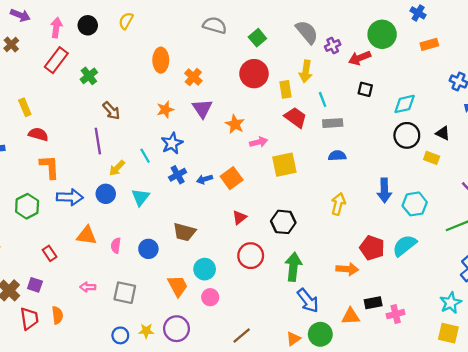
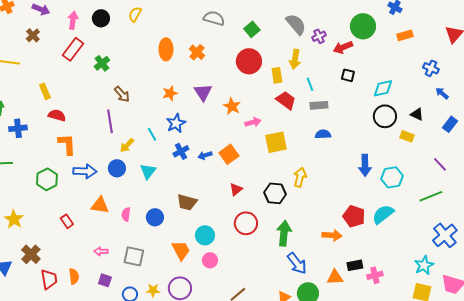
orange cross: (193, 77) -> (197, 52), moved
yellow arrow: (338, 204) -> (300, 177), moved
purple square: (35, 285) -> (105, 280), moved

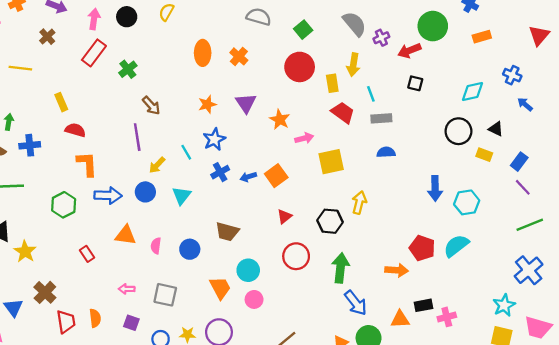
cyan diamond: (383, 88) -> (473, 91), moved
blue rectangle: (450, 124) -> (519, 162), moved
green line: (431, 196) -> (530, 225), moved

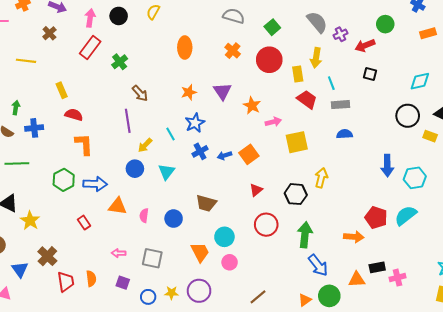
green circle: (433, 26) -> (385, 24), size x0.7
orange cross: (239, 56) -> (233, 51), moved
blue arrow: (108, 195) -> (95, 184), moved

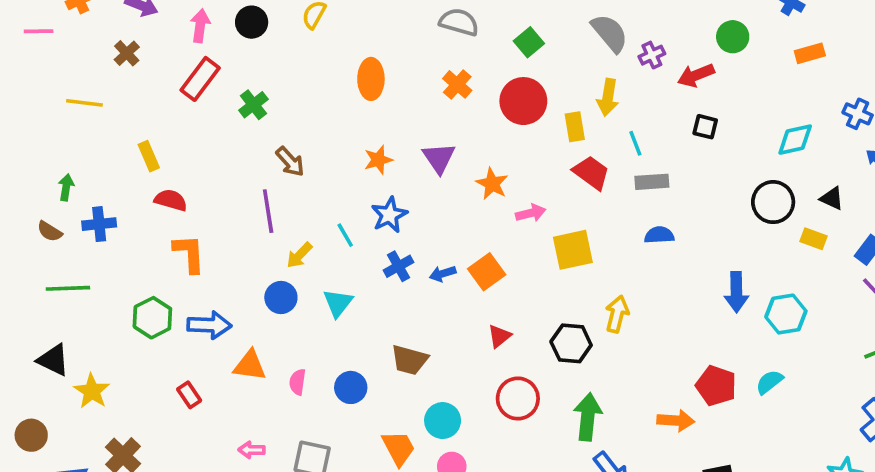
cyan semicircle: (406, 215) -> (769, 382), size x0.7

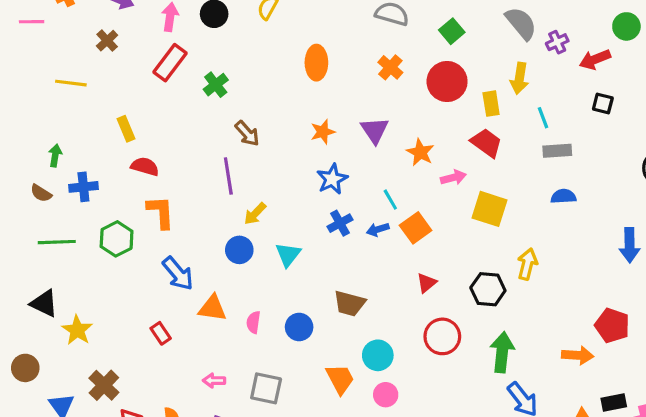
red trapezoid: (591, 173) -> (486, 143), moved
cyan line: (345, 235) -> (390, 200), moved
yellow square: (573, 250) -> (490, 209), turned 30
green hexagon: (152, 318) -> (117, 239), moved
blue arrow: (209, 325) -> (178, 273), turned 48

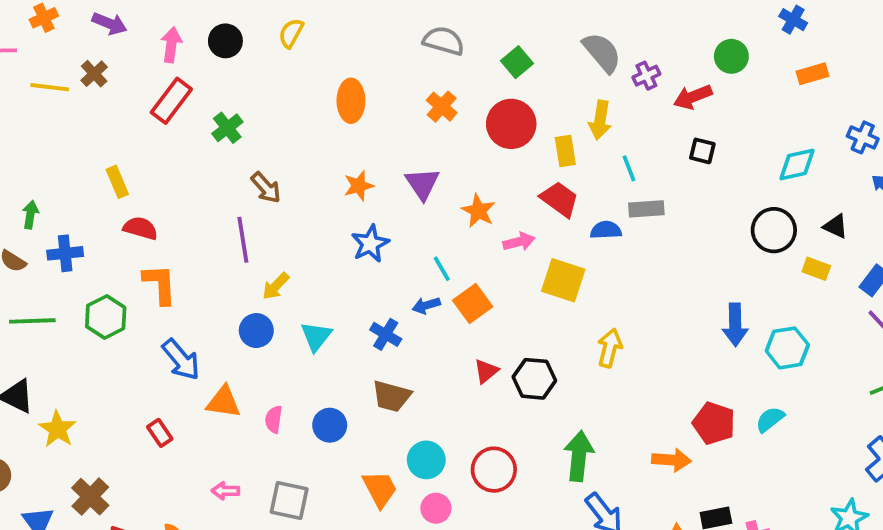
yellow line: (71, 83) -> (50, 87), moved
blue semicircle: (563, 196) -> (606, 230), moved
blue cross: (340, 223) -> (386, 334), moved, turned -30
black hexagon: (488, 289) -> (534, 379), moved
red circle: (442, 336) -> (494, 470), moved

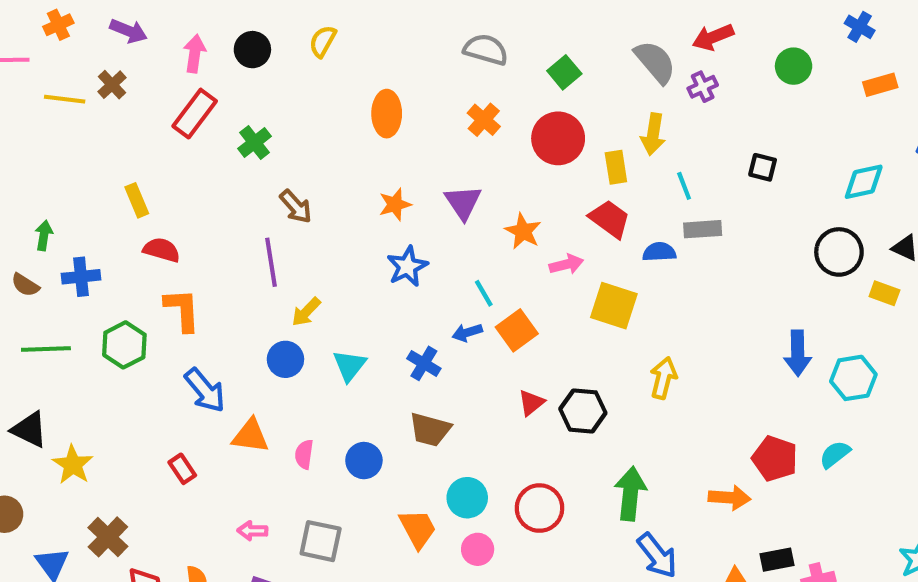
red arrow: (693, 97) -> (713, 37), moved

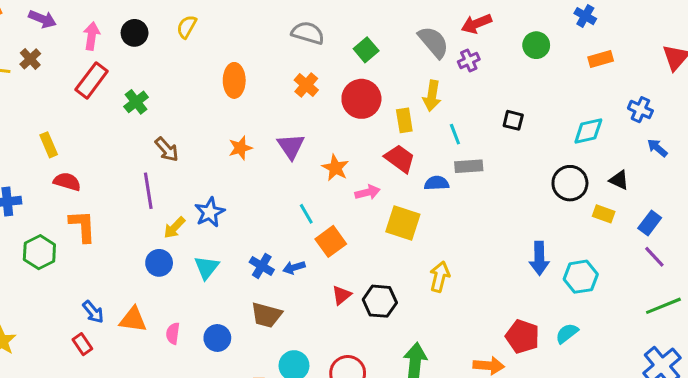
blue star: (407, 266) -> (210, 212), moved
blue arrow: (467, 332) -> (294, 267), moved
blue arrow: (205, 390) -> (93, 312), moved, size x0.7

